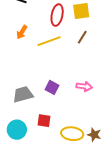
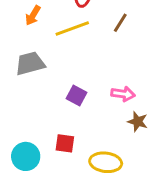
gray trapezoid: (23, 94) -> (30, 63), moved
brown star: (94, 135) -> (138, 122), moved

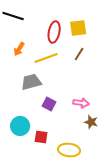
gray trapezoid: (30, 63) -> (31, 82), moved
cyan circle: (26, 156) -> (20, 126), moved

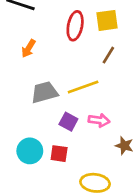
yellow line: (46, 58) -> (83, 87), moved
pink arrow: (81, 103) -> (99, 120), moved
red square: (41, 137) -> (59, 154), moved

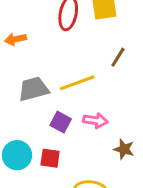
orange arrow: (28, 48) -> (15, 39), turned 48
brown line: (108, 55) -> (118, 57), moved

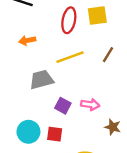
yellow line: (77, 83) -> (70, 57), moved

